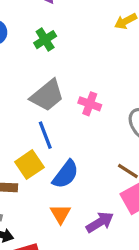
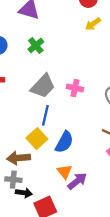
blue line: (45, 135) -> (45, 115), turned 42
purple arrow: (100, 222) -> (77, 181), moved

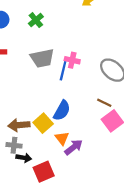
gray trapezoid: (43, 86) -> (42, 58), turned 35
blue line: (45, 115) -> (63, 71), moved
yellow square: (37, 139) -> (43, 123), moved

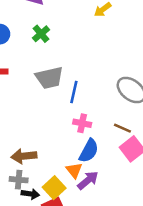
pink cross: (72, 60) -> (82, 123), moved
blue semicircle: (62, 111) -> (89, 151), moved
yellow square: (43, 123) -> (54, 188), moved

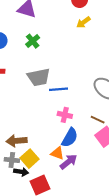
blue line: (74, 92) -> (58, 89), turned 72
orange triangle: (74, 170) -> (57, 153), turned -32
yellow square: (54, 188) -> (30, 159), moved

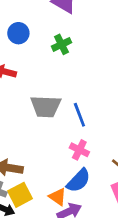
gray trapezoid: (39, 77) -> (46, 106), moved
blue line: (58, 89) -> (79, 115), turned 60

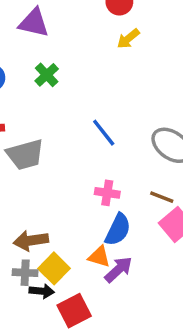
gray trapezoid: (46, 106) -> (25, 154), moved
blue line: (79, 115) -> (104, 133), moved

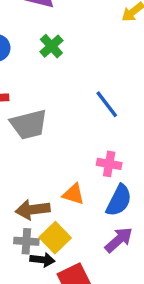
orange triangle: (99, 257) -> (74, 194), moved

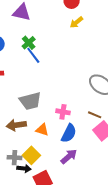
blue line: (107, 104) -> (33, 55), moved
gray trapezoid: (29, 124) -> (30, 101), moved
brown arrow: (33, 210) -> (16, 125), moved

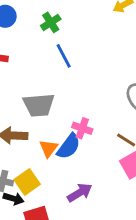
blue line: (33, 55) -> (64, 56), moved
orange triangle: (42, 130) -> (49, 148), turned 40
blue semicircle: (69, 133) -> (69, 146), moved

